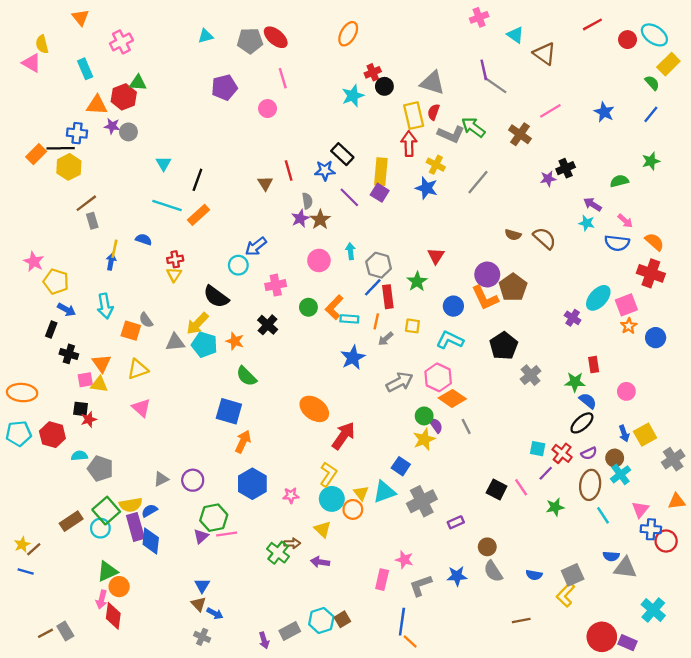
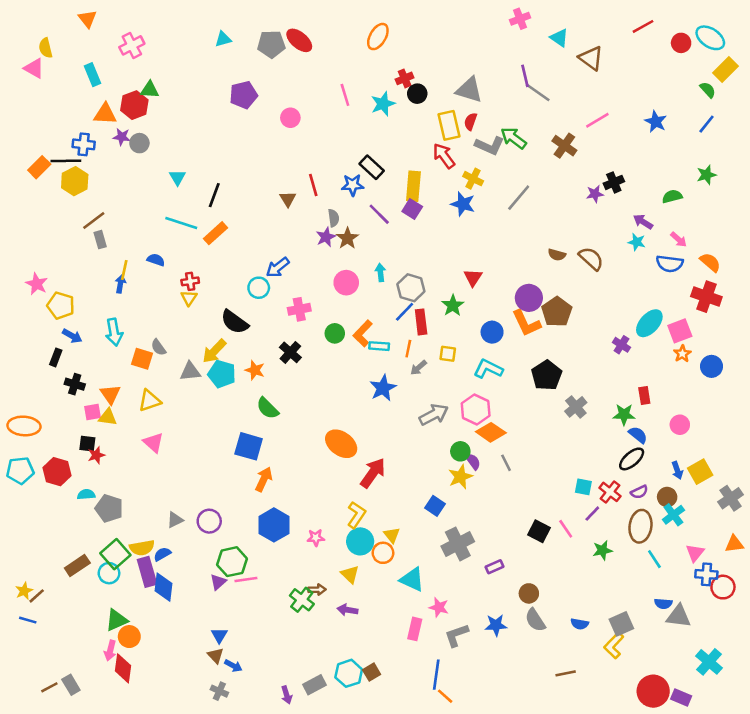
pink line: (283, 78) -> (345, 95), moved
red arrow: (409, 144) -> (444, 156), turned -35
cyan triangle: (384, 492) -> (412, 579), moved, turned 45

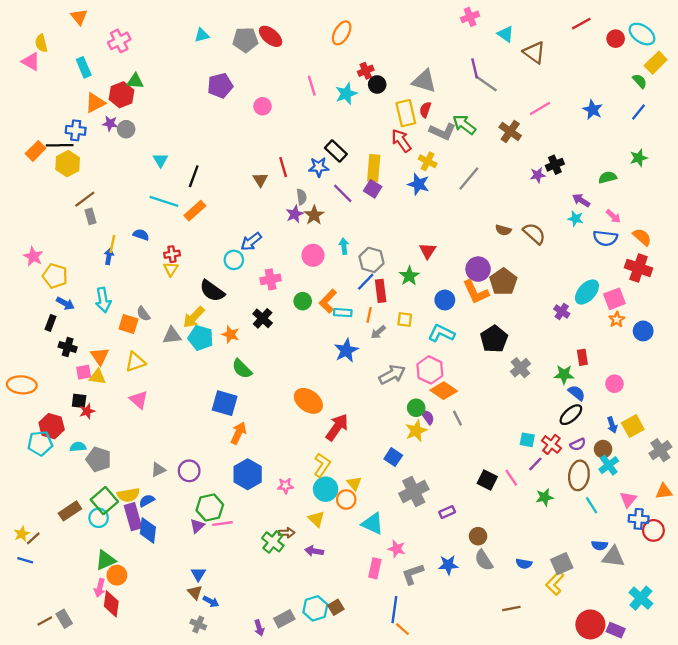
orange triangle: (105, 114) -> (95, 103), turned -30
cyan pentagon: (20, 470) -> (40, 443), moved

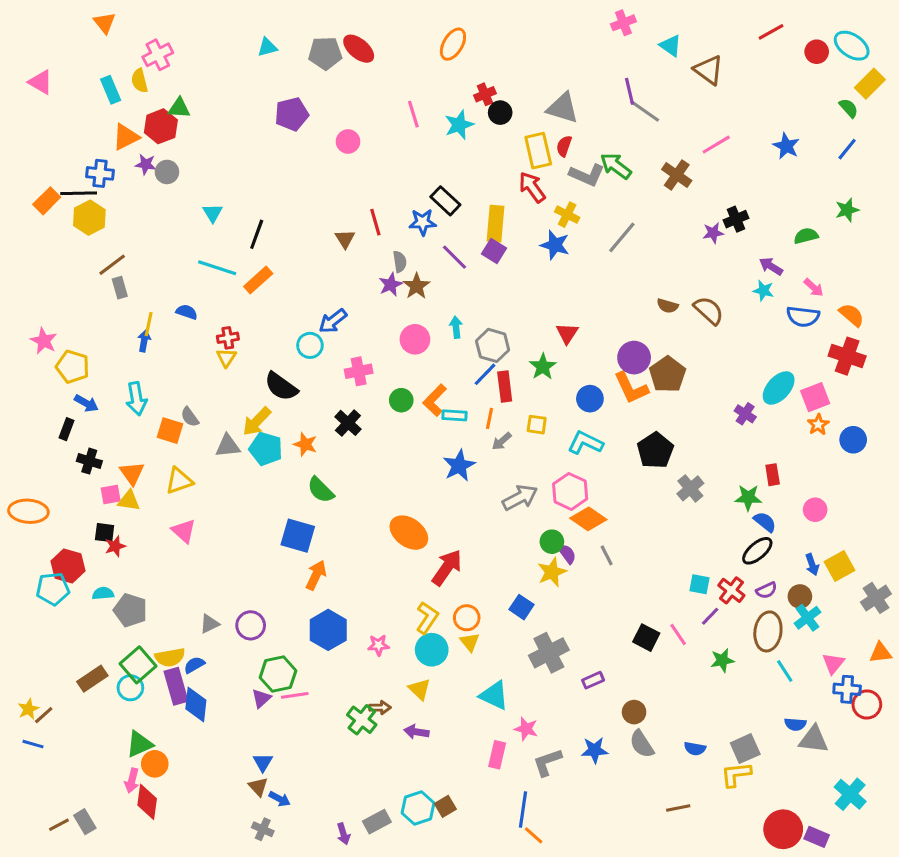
yellow semicircle: (41, 43) -> (140, 81), moved
orange circle: (346, 499) -> (467, 618), moved
yellow L-shape: (555, 583) -> (736, 774), turned 40

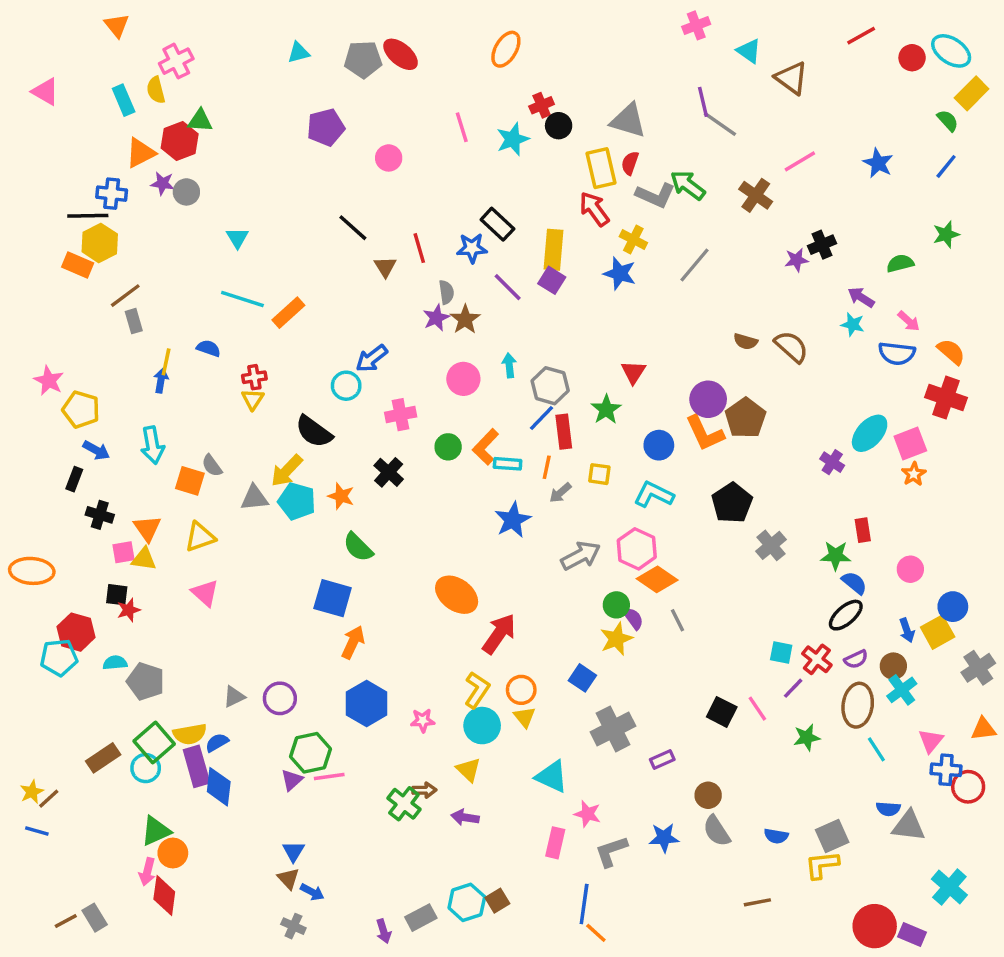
orange rectangle: (47, 201) -> (78, 265), moved, turned 68
black line: (257, 234) -> (353, 228), moved, turned -68
blue circle: (853, 440) -> (953, 607), moved

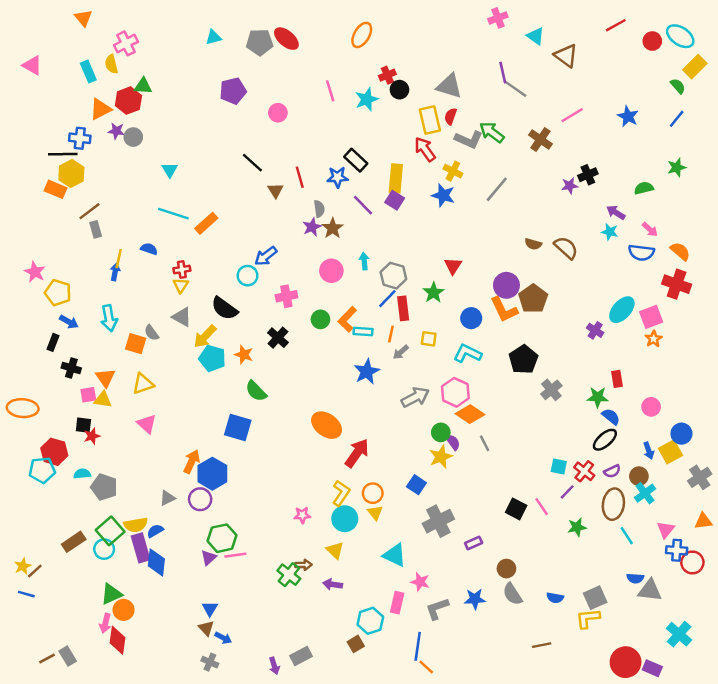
gray triangle: (254, 498) -> (182, 317), moved, turned 35
orange arrow: (353, 642) -> (192, 462), moved
blue hexagon: (367, 703) -> (212, 474), moved
cyan hexagon: (467, 902) -> (370, 621), moved

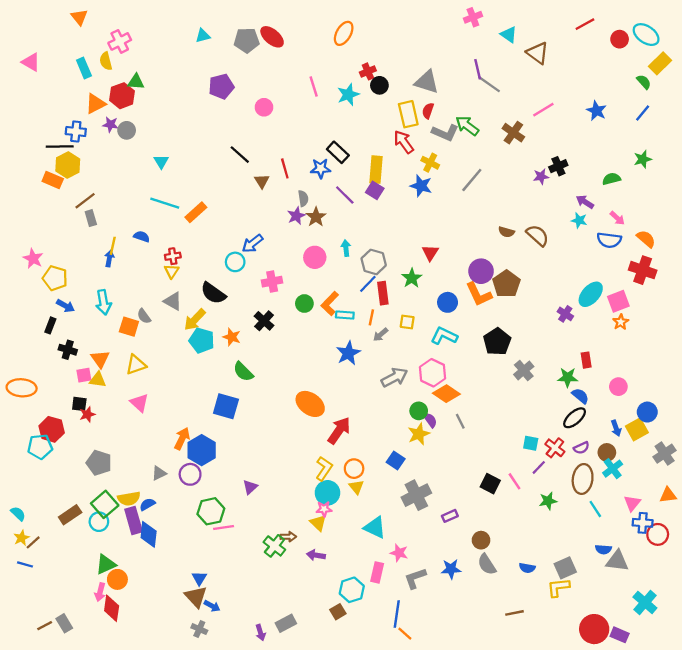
cyan semicircle: (82, 474) -> (18, 514), moved, turned 49
pink star: (302, 515) -> (324, 509), moved
purple triangle: (209, 558) -> (250, 487), moved
brown triangle: (206, 628) -> (196, 597), size x1.5

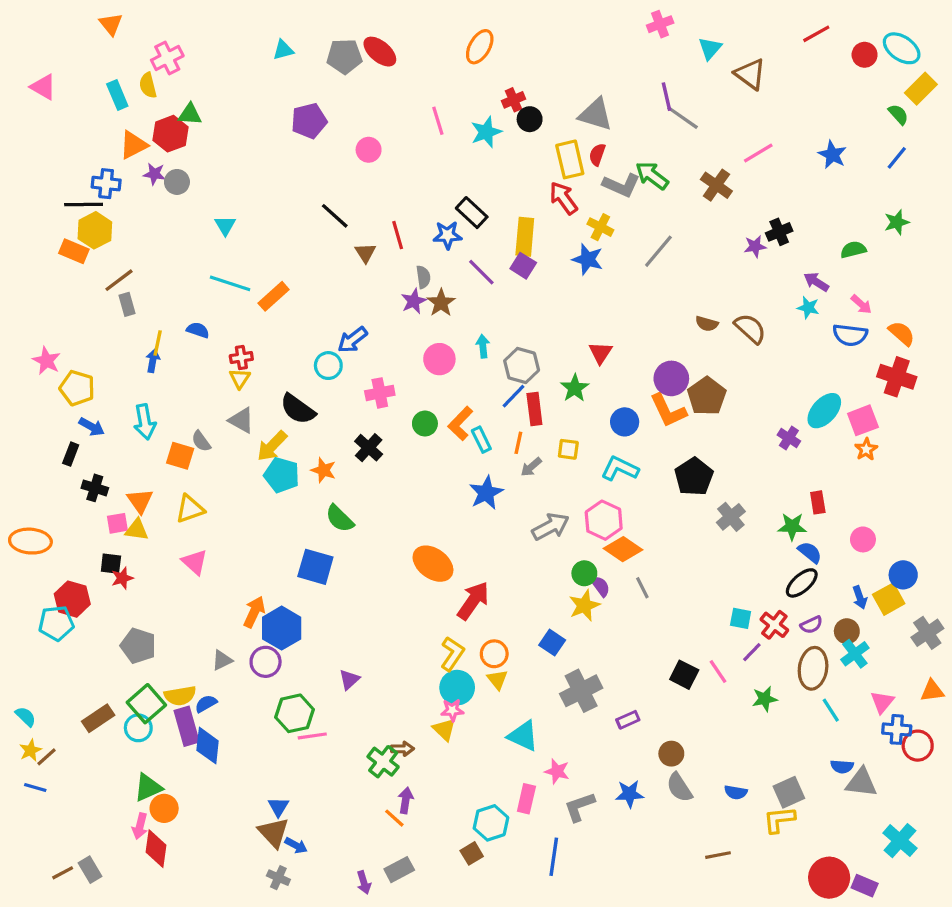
cyan triangle: (509, 35) -> (710, 48), turned 36
cyan rectangle: (345, 315) -> (481, 440), turned 60
purple arrow: (316, 555) -> (406, 800), moved, turned 90
orange line: (405, 634) -> (394, 818), moved

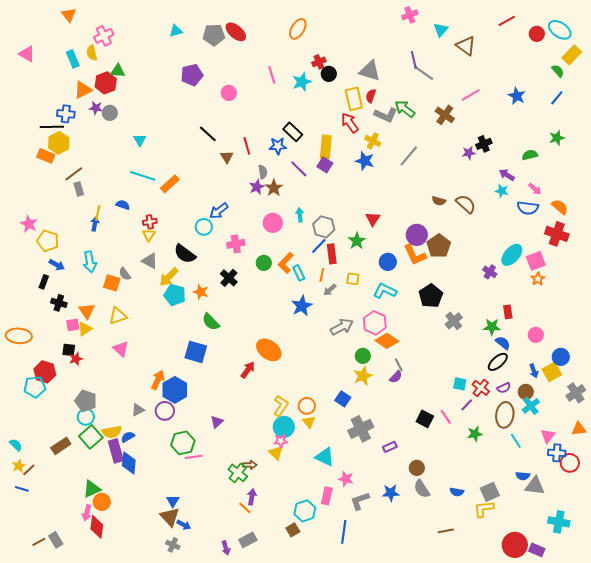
yellow triangle: (137, 530) -> (85, 329), turned -42
purple semicircle: (600, 586) -> (396, 377), moved, turned 80
red arrow: (473, 601) -> (248, 370), moved, size x0.7
cyan circle: (138, 728) -> (86, 417), moved
cyan cross: (900, 841) -> (559, 522), turned -30

